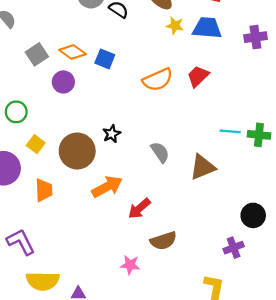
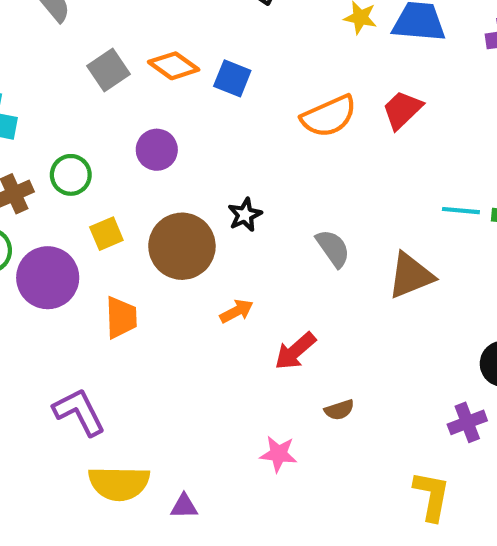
purple circle: (63, 82) -> (157, 150), moved
yellow square: (36, 144) -> (106, 234), turned 30
orange arrow: (107, 187) -> (237, 311), size x0.6
brown semicircle: (163, 241) -> (339, 410), size x0.6

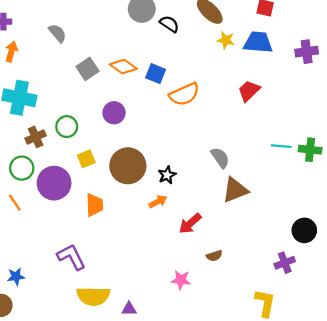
orange semicircle: (329, 116) -> (184, 94), moved
black star: (245, 215) -> (167, 175), moved
gray semicircle: (333, 248) -> (220, 158), moved
brown triangle: (411, 276) -> (235, 190), moved

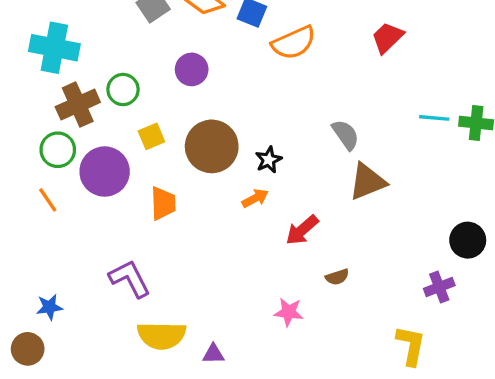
brown cross: (36, 137) -> (78, 105), size x1.4

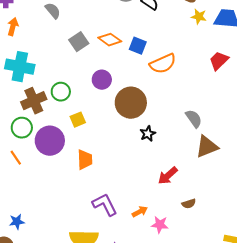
brown circle: (212, 146) -> (131, 103), moved
orange arrow: (255, 198) -> (140, 212), moved
purple L-shape: (130, 279) -> (105, 205), moved

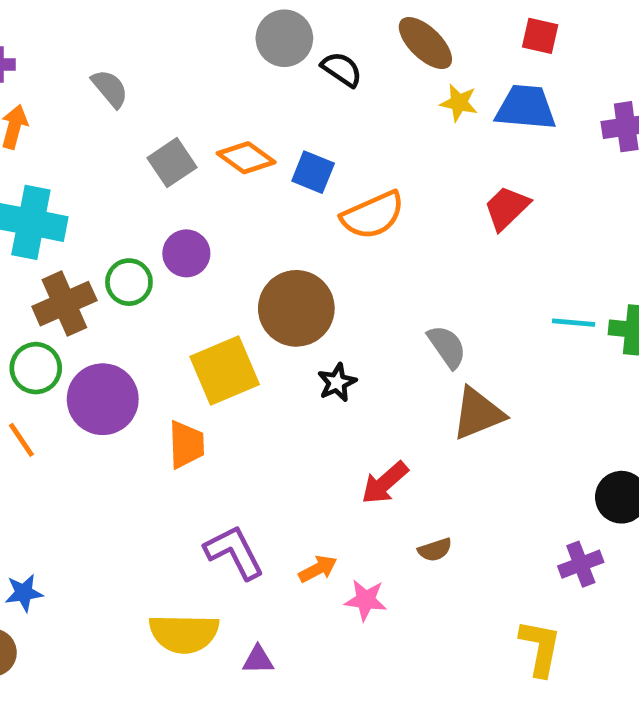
purple circle: (102, 80) -> (186, 253), moved
yellow square: (78, 120) -> (225, 371), moved, size x1.8

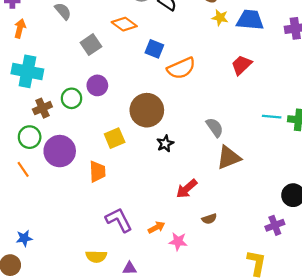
orange diamond: (246, 158) -> (124, 24), moved
brown cross: (64, 304) -> (42, 108), size x0.7
yellow square: (225, 371) -> (115, 138), size x0.7
yellow semicircle: (184, 633) -> (96, 256), size x0.7

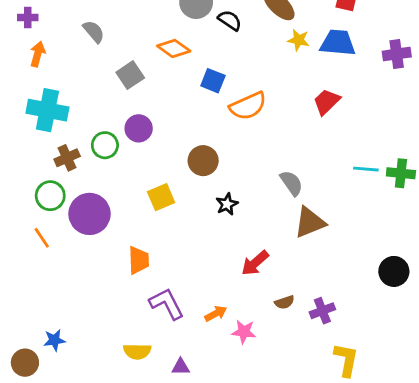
brown circle: (147, 110) -> (203, 161), size x0.7
orange trapezoid: (97, 171) -> (139, 260), moved
purple cross: (275, 225) -> (322, 311), moved
blue star: (24, 238) -> (54, 340), moved

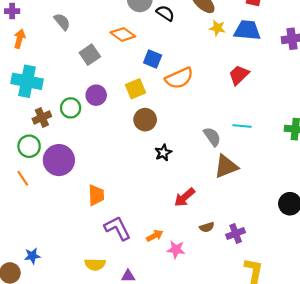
cyan line: (366, 169) -> (242, 126), moved
yellow square: (161, 197) -> (136, 89), moved

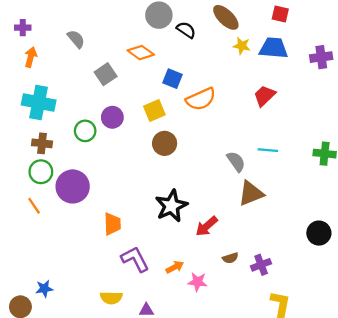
brown cross: (42, 117) -> (42, 143), moved, turned 30
black star: (163, 153) -> (171, 206), moved, size x1.8

